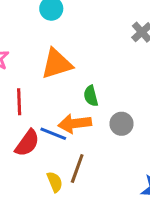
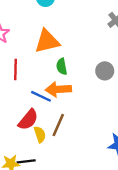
green semicircle: (91, 96) -> (62, 67), moved
gray circle: (121, 124) -> (105, 71), moved
red semicircle: (27, 143) -> (28, 120), moved

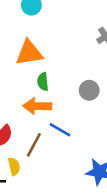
blue line: (41, 96) -> (60, 130), moved
yellow semicircle: (40, 134) -> (14, 166), moved

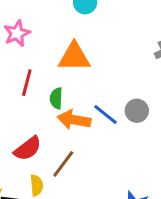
green semicircle: (43, 82) -> (56, 98), moved
blue line: (60, 130) -> (106, 115), moved

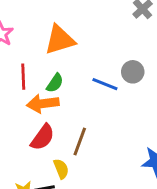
green semicircle: (56, 98) -> (55, 83), turned -132
orange arrow: (74, 120) -> (43, 104), moved

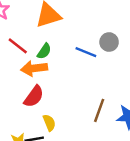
red line: (23, 77) -> (18, 46), turned -50
brown line: (80, 142) -> (99, 110), moved

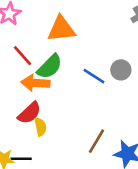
green semicircle: (44, 51) -> (50, 67), size x1.5
yellow semicircle: (49, 123) -> (40, 127), moved

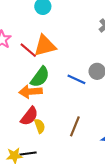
red line: (23, 56) -> (28, 50), moved
brown line: (96, 141) -> (75, 126), moved

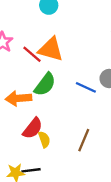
orange triangle: (45, 46) -> (51, 49), turned 30
orange arrow: (31, 92) -> (18, 98), moved

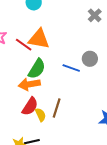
orange arrow: (18, 98) -> (29, 84), moved
brown line: (84, 140) -> (57, 108), moved

